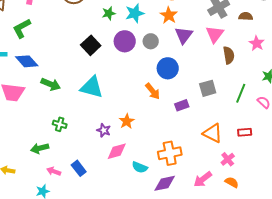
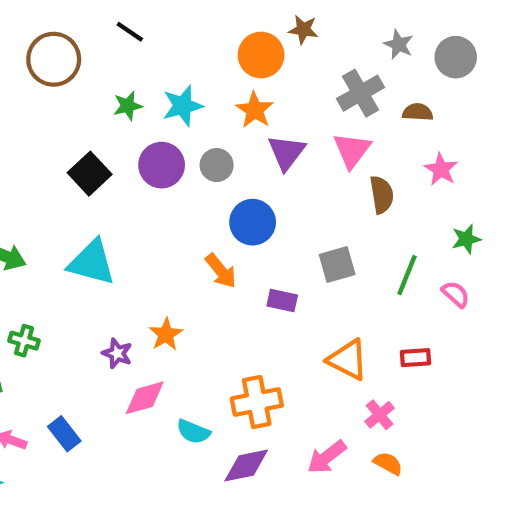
purple rectangle: (182, 105) -> (282, 300), turned 32

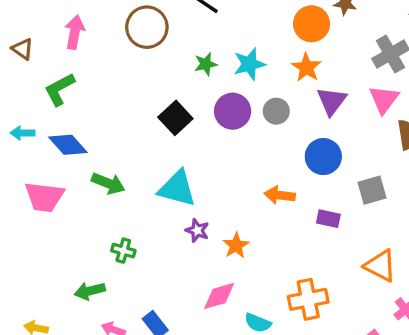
blue circle: (253, 222) -> (323, 157), moved
orange arrow: (221, 271) -> (280, 195), turned 136
purple star: (117, 353) -> (197, 230), moved

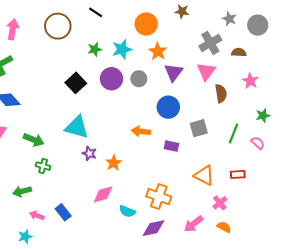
orange circle: (312, 24) -> (146, 24), moved
green arrow: (108, 183) -> (34, 140), moved
orange cross: (308, 299) -> (159, 197), turned 30

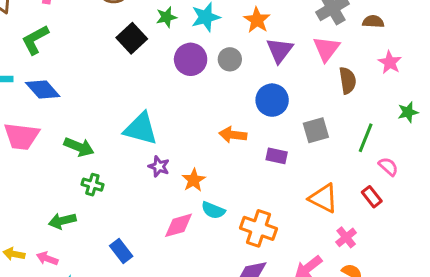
black square: (76, 83) -> (132, 38), moved
pink semicircle: (258, 143) -> (388, 166), moved
red rectangle: (238, 174) -> (372, 197), turned 56
cyan semicircle: (127, 211) -> (213, 210), moved
pink arrow: (37, 215) -> (47, 259), moved

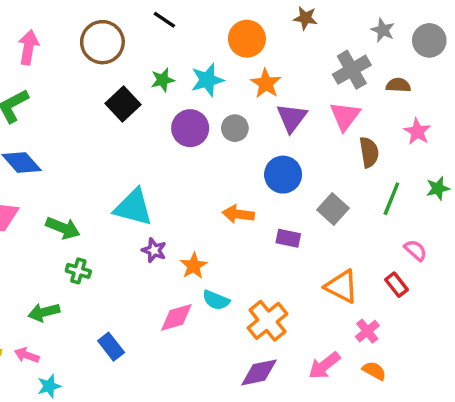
gray square: (316, 130) -> (333, 209), turned -32
green line: (366, 138) -> (391, 199), moved
orange cross: (258, 228) -> (268, 321), turned 32

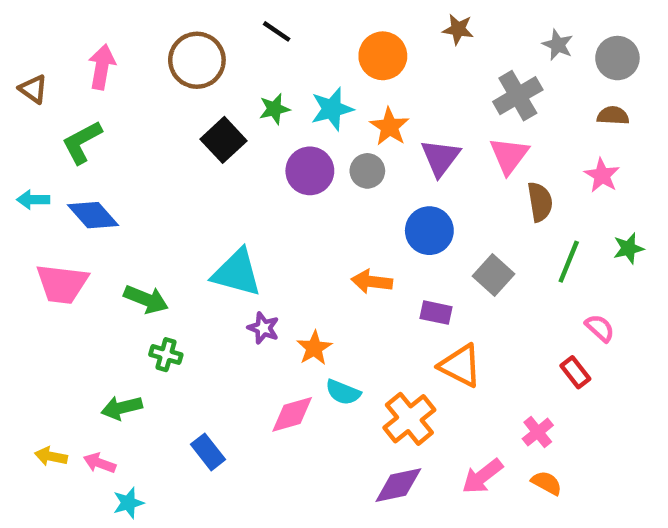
orange star: (266, 83) -> (389, 127), moved
brown semicircle: (398, 85) -> (613, 116), moved
orange triangle: (342, 286) -> (460, 366), moved

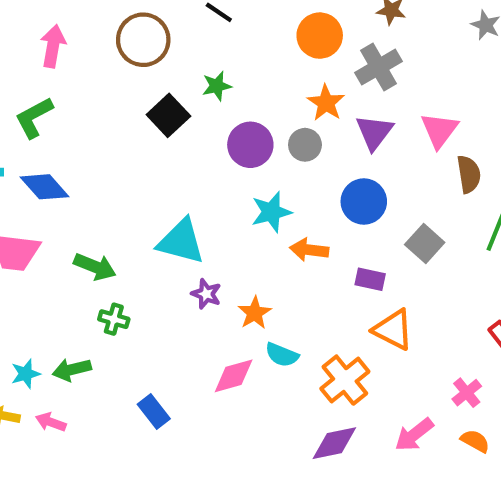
gray cross: (518, 96) -> (378, 67), moved
cyan star: (332, 109) -> (271, 212), moved
cyan star: (128, 503) -> (26, 374), moved

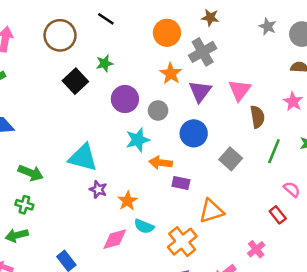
gray circle: (305, 145) -> (158, 110), moved
purple rectangle: (370, 279) -> (181, 183), moved
green cross: (114, 319) -> (24, 205), moved
orange triangle: (393, 330) -> (212, 211), turned -44

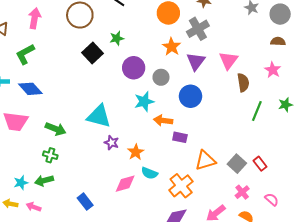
gray square: (231, 159) -> (237, 164), moved
pink semicircle: (292, 189) -> (272, 199), moved

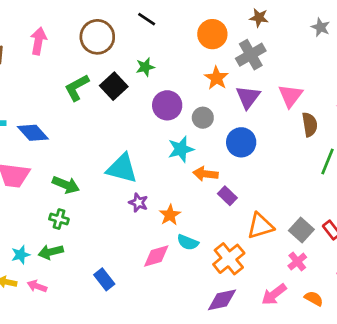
green L-shape: (25, 54) -> (77, 88), moved
purple rectangle: (180, 137) -> (227, 196), turned 32
pink cross: (242, 192) -> (297, 262), moved

